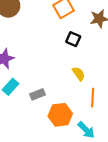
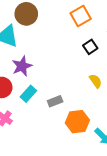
black square: (73, 39) -> (90, 47), turned 32

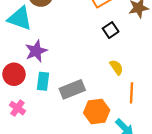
cyan rectangle: (28, 94) -> (43, 81), turned -35
gray rectangle: (55, 101) -> (72, 89), size x1.5

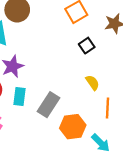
gray rectangle: (72, 89) -> (48, 105), turned -35

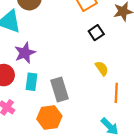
gray rectangle: (48, 105) -> (59, 90), turned -50
orange hexagon: (73, 127) -> (49, 117), moved

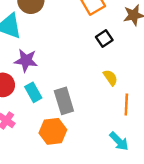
purple star: (25, 53) -> (26, 60), turned 30
cyan rectangle: (32, 82) -> (33, 92), turned -36

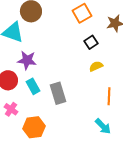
yellow semicircle: (110, 78) -> (96, 66), moved, turned -80
orange hexagon: (53, 131) -> (34, 127), moved

